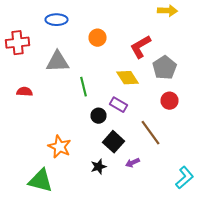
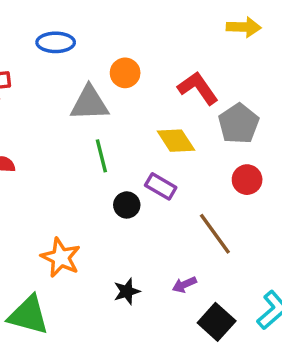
red L-shape: (140, 47) -> (198, 88), turned 85
gray triangle: (58, 62) -> (89, 103), moved
black square: (114, 142) -> (217, 322), moved

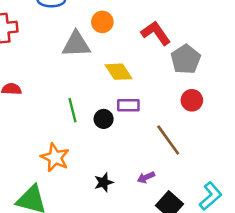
yellow diamond: (176, 141) -> (118, 72), moved
green line: (101, 156) -> (72, 110), moved
purple rectangle: (161, 186) -> (128, 105), turned -30

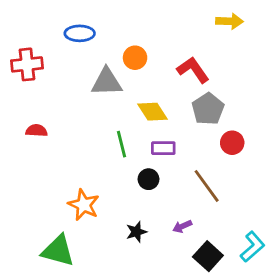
gray pentagon: (186, 59) -> (208, 109), moved
green line: (72, 110) -> (122, 144), moved
black circle: (104, 119) -> (149, 179), moved

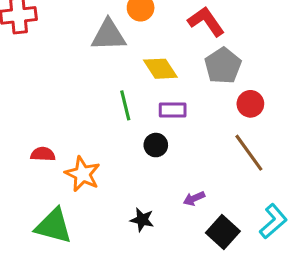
red semicircle: (36, 131) -> (43, 154), moved
brown line: (207, 186) -> (249, 153), moved
black star: (136, 232) -> (142, 220), moved, turned 30

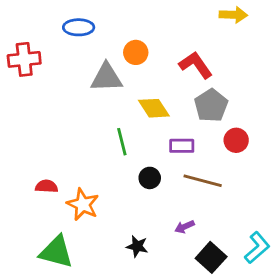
purple rectangle: (173, 110) -> (182, 146), moved
brown line: (249, 153) -> (203, 181), moved, turned -39

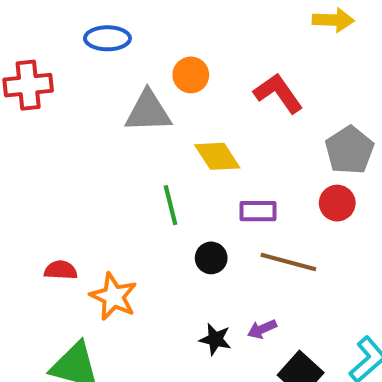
gray pentagon: (211, 105) -> (349, 150), moved
black star: (137, 246) -> (215, 339), moved

